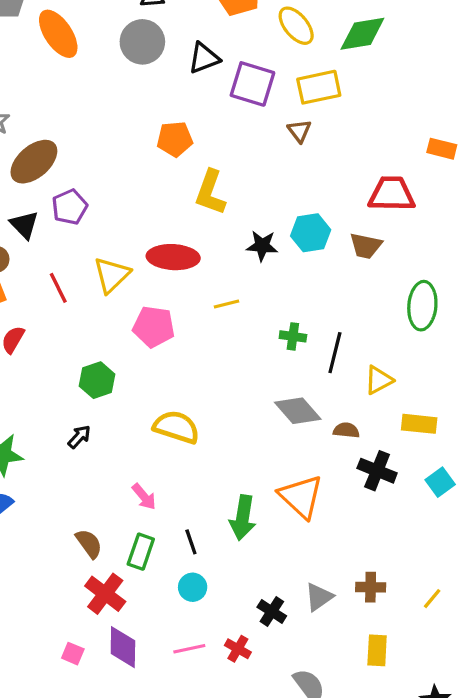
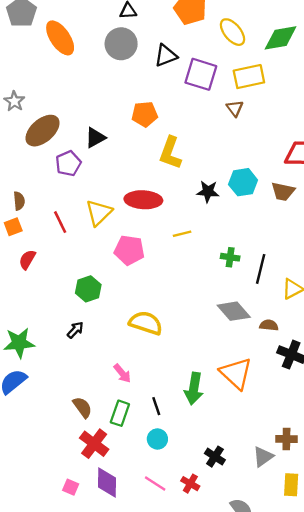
black triangle: (24, 225) -> (95, 138), moved, turned 45
gray triangle: (319, 597) -> (263, 457), moved
pink line: (189, 649) -> (155, 484), turned 45

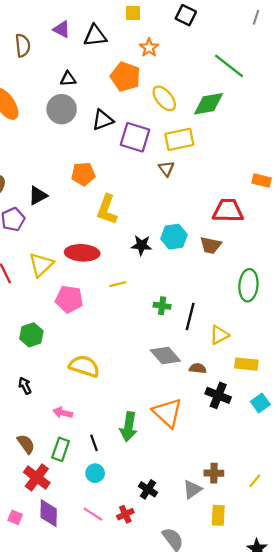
black arrow: (75, 330) -> (25, 386), moved, turned -70
pink arrow: (122, 373) -> (63, 413), turned 144
red cross: (190, 484) -> (125, 514), turned 35

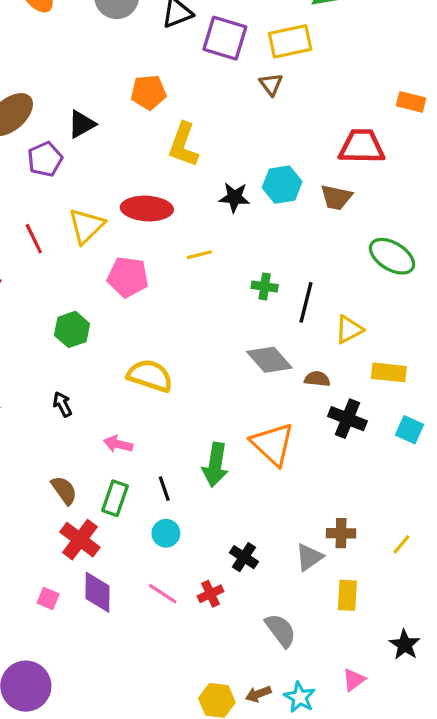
green ellipse: (248, 285) -> (392, 256), turned -64
cyan square: (260, 403) -> (409, 430), turned -30

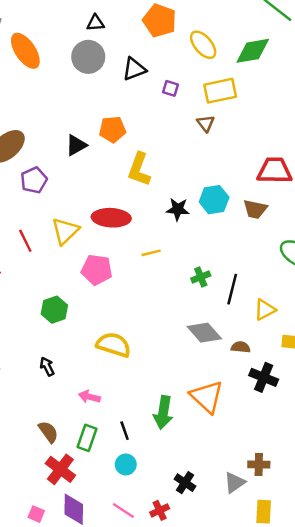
purple square: (225, 38) -> (170, 88), size x0.5
black triangle: (82, 124) -> (76, 145), moved
green cross: (265, 286) -> (201, 277), turned -30

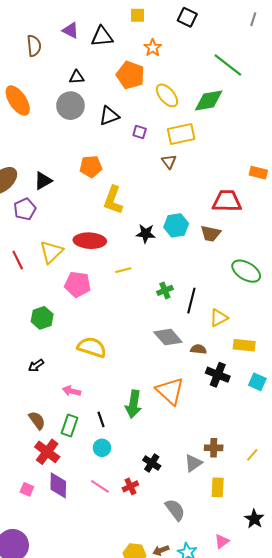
black triangle: (76, 145) -> (43, 181), moved
black arrow: (47, 366) -> (36, 366), turned -98

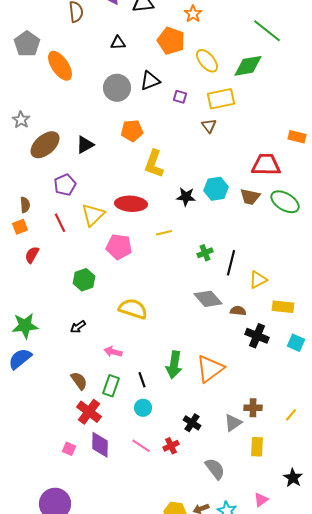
gray circle: (70, 106) -> (117, 88), moved
purple pentagon: (25, 209) -> (65, 185), moved
green ellipse: (246, 271) -> (285, 202), moved
orange triangle: (170, 391) -> (210, 369), moved, turned 40

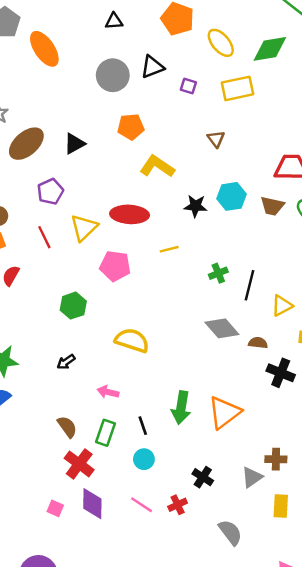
brown triangle: (209, 126) -> (216, 139), moved
yellow L-shape: (154, 164) -> (157, 166), turned 104

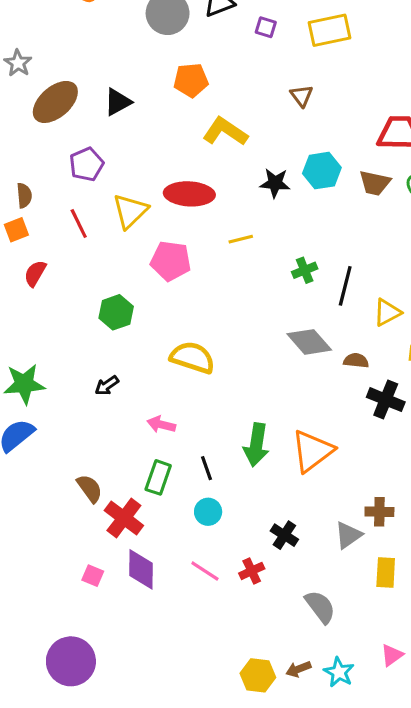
brown semicircle: (67, 427) -> (90, 488), moved

